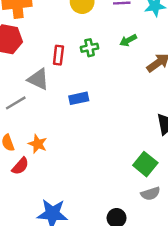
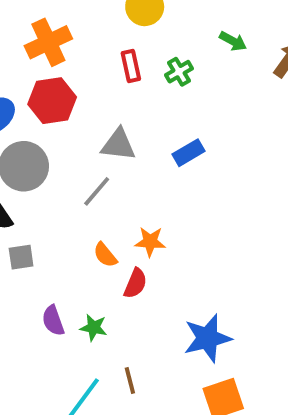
green arrow: (128, 40) -> (233, 41), turned -105
red rectangle: (58, 55) -> (131, 66), moved

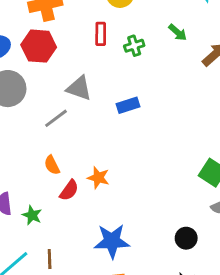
orange star: (150, 242) -> (98, 178), moved

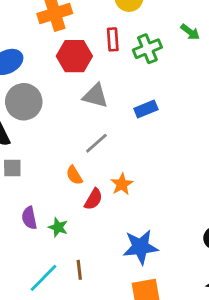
red hexagon: (39, 46) -> (74, 56), moved
green cross: (134, 46) -> (147, 49), size x1.4
gray line: (56, 118) -> (96, 143), moved
orange star: (98, 178) -> (122, 184), turned 30

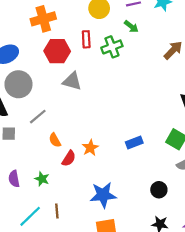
green arrow: (190, 32) -> (131, 27), moved
blue rectangle: (146, 109) -> (134, 142), moved
gray line: (96, 143) -> (38, 117), moved
purple semicircle: (29, 218) -> (14, 179), moved

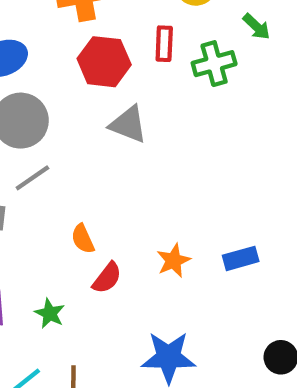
gray line: (38, 117) -> (32, 178), moved
orange star: (90, 148) -> (174, 261), moved

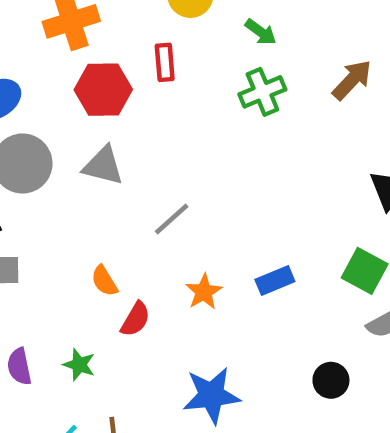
green cross: (214, 64) -> (262, 92), moved
gray triangle: (128, 124) -> (103, 166), moved
gray line: (32, 178) -> (172, 219), moved

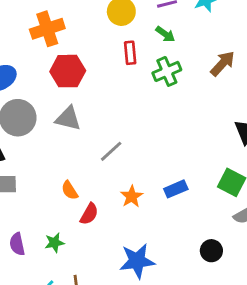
red rectangle: (165, 62) -> (130, 53), moved
green star: (79, 365) -> (54, 243), turned -30

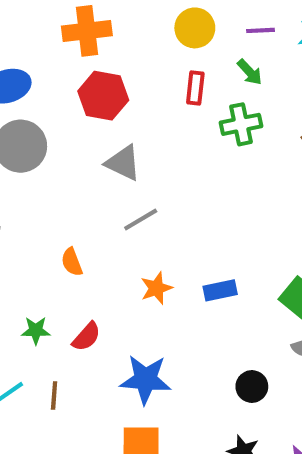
gray triangle: (68, 119) -> (123, 163), moved
red semicircle: (89, 214) -> (86, 337), moved

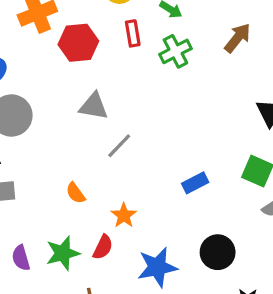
red hexagon: (103, 96) -> (78, 43), moved
orange star: (156, 288) -> (124, 215), moved
green star: (36, 330) -> (63, 253), size x1.5
black circle: (252, 387) -> (218, 252), moved, size x1.4

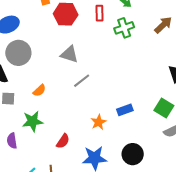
orange semicircle: (76, 193) -> (39, 90), moved, turned -104
orange star: (124, 215) -> (99, 122), moved
green star: (63, 253) -> (33, 121), moved

